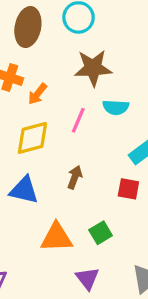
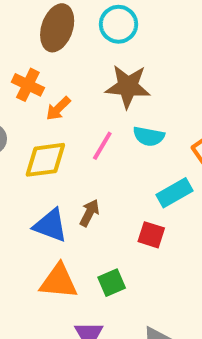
blue triangle: (24, 190) -> (50, 225), moved

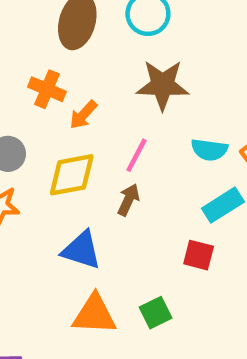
cyan semicircle: (149, 136) -> (209, 150), moved
brown arrow: (89, 213) -> (128, 200), moved

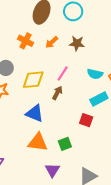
brown star: (163, 85) -> (77, 43), size x0.7
orange arrow: (83, 115) -> (52, 42), moved

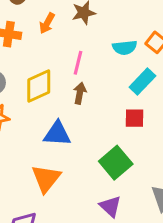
orange triangle: (38, 142) -> (46, 179), moved, turned -40
green square: (65, 144) -> (116, 163), size x1.5

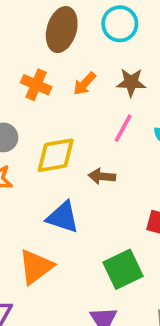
pink line: (78, 63) -> (123, 128), moved
brown arrow: (80, 93) -> (102, 176), turned -110

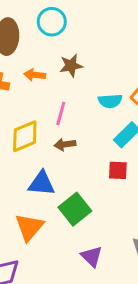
orange arrow: (85, 84) -> (35, 75), turned 66
pink line: (123, 128) -> (61, 113), moved
green square: (123, 269) -> (75, 209), moved

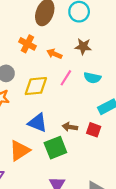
orange arrow: (35, 75) -> (54, 54), moved
cyan semicircle: (110, 101) -> (92, 78), moved
brown arrow: (65, 144) -> (70, 127), moved

